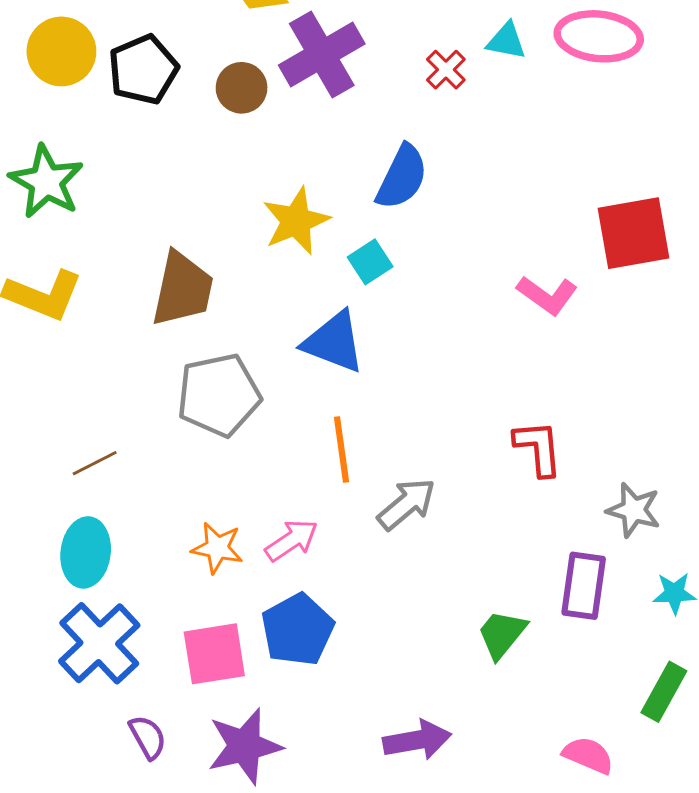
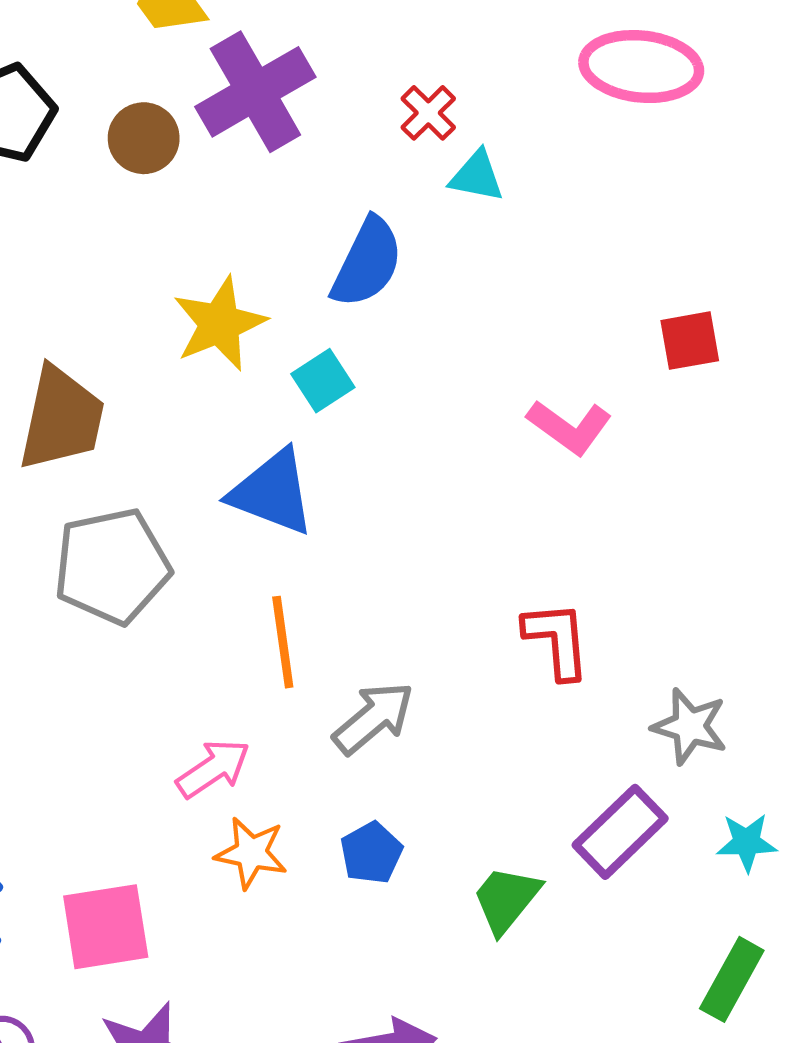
cyan triangle: (506, 41) -> (477, 176), moved
red square: (634, 233) -> (690, 341), size x0.6
orange star: (217, 548) -> (251, 853), moved
purple rectangle: (584, 586) -> (620, 832), turned 38
blue pentagon: (298, 630) -> (371, 853), moved, size x0.6

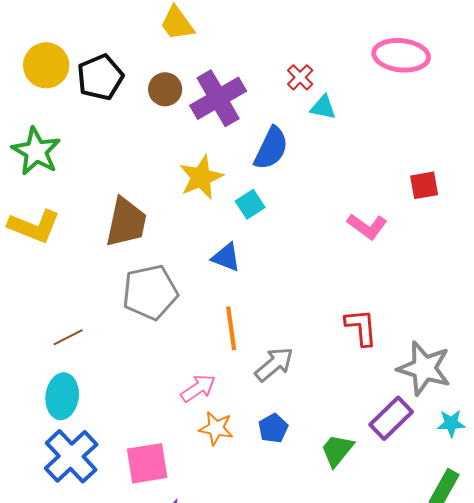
purple cross: (255, 92) -> (218, 98), moved
blue triangle: (272, 492) -> (226, 257), size x0.7
gray star: (690, 726) -> (424, 368), size x1.5

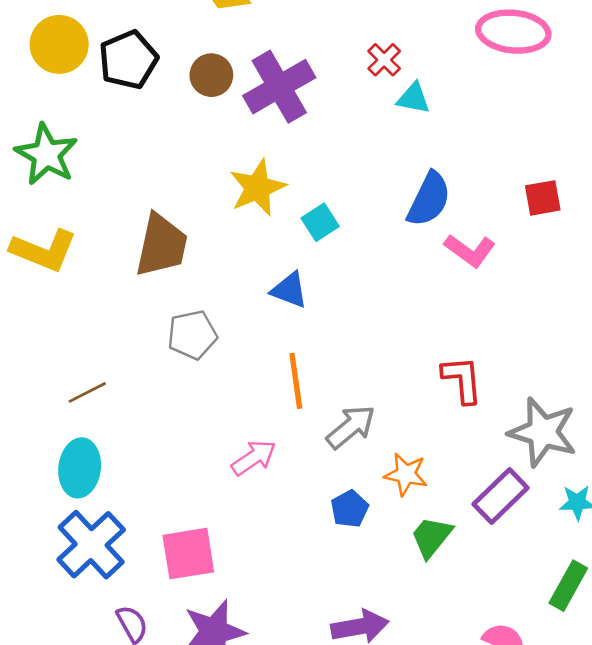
blue semicircle: (271, 148) -> (429, 199), moved
gray pentagon: (150, 292) -> (192, 335), size x0.7
orange star: (216, 428) -> (406, 474), moved

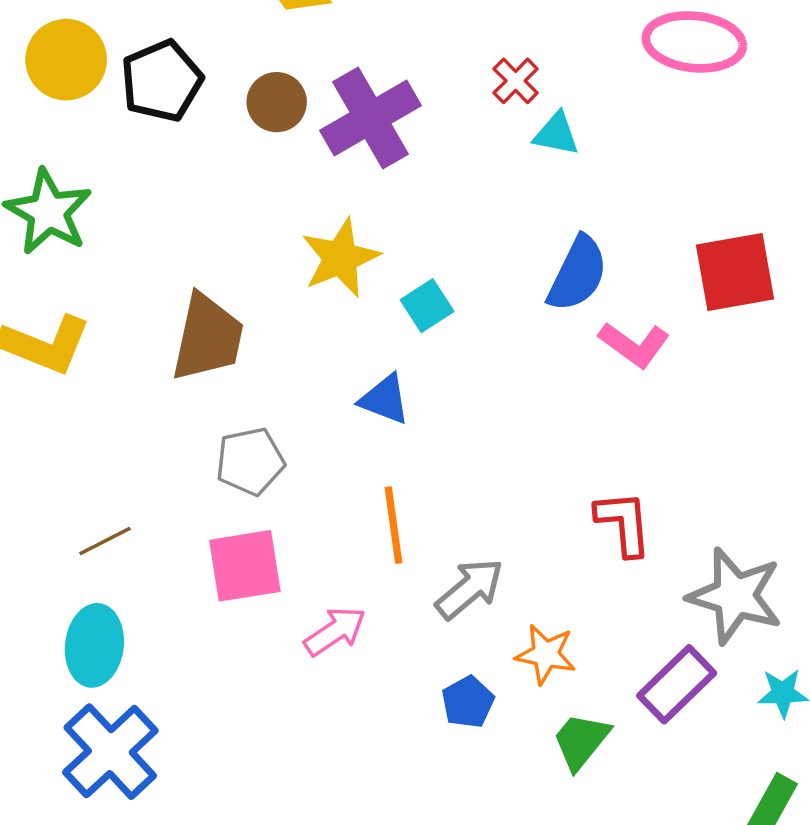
red square: (543, 198) -> (735, 272), size x1.6
pink square: (188, 554) -> (245, 566), moved

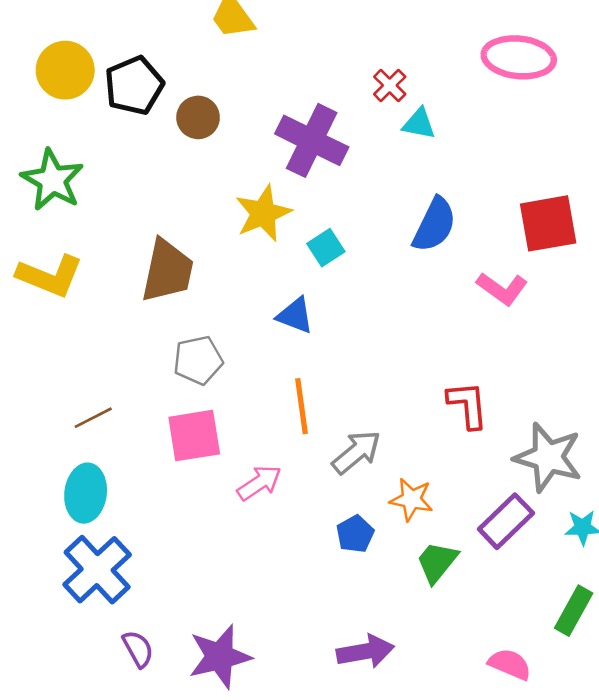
brown circle: (277, 102) -> (198, 117), moved
purple cross: (370, 118) -> (312, 140), moved, turned -34
pink L-shape: (634, 345) -> (502, 289), moved

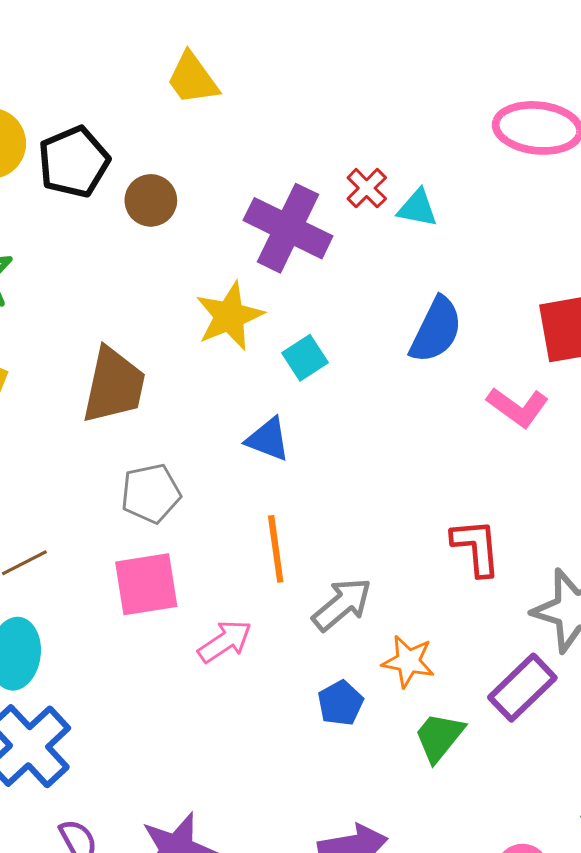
red cross: (390, 85) -> (367, 188), moved

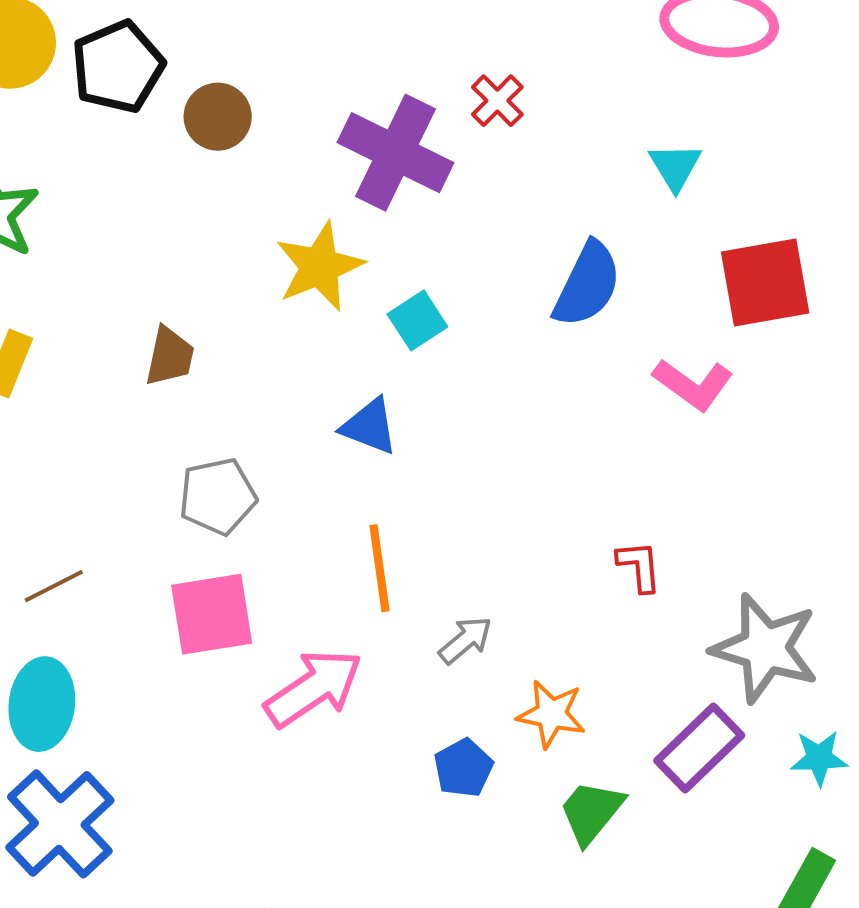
cyan triangle: (418, 208) -> (675, 167), moved, turned 48
brown trapezoid: (114, 385) -> (170, 356), size x0.6
red L-shape: (476, 547) -> (639, 566), size x0.7
gray arrow: (342, 604) -> (465, 640), size x0.7
pink arrow: (225, 641) -> (314, 688), size x1.4

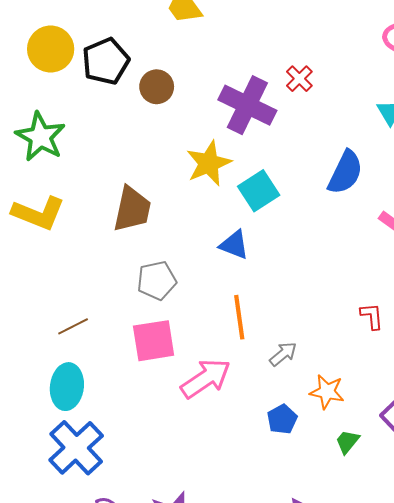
cyan square: (417, 320) -> (259, 191), size x1.4
brown trapezoid: (170, 356) -> (132, 209), size x1.5
green trapezoid: (591, 812) -> (347, 442), size x0.7

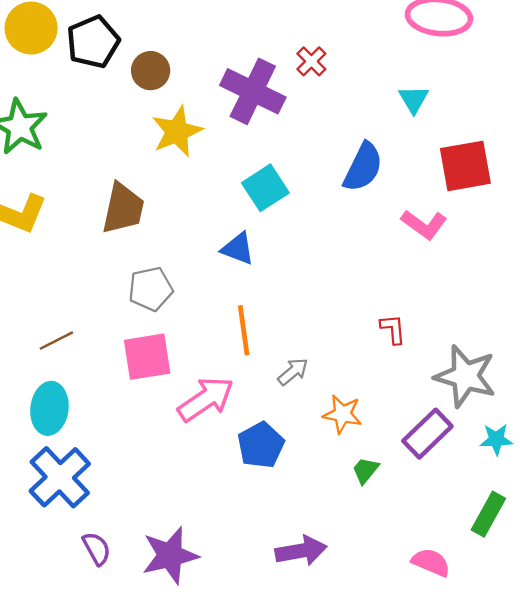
yellow star: (209, 163) -> (177, 131), moved
blue pentagon: (282, 419) -> (261, 445), moved, size x1.4

